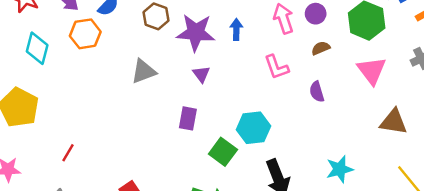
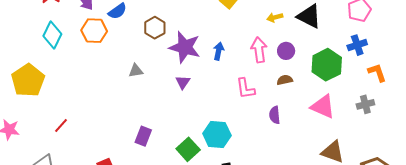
gray triangle: (143, 71) -> (136, 71), size x0.7
pink triangle: (372, 71) -> (323, 106), turned -40
purple rectangle: (188, 118) -> (143, 136), moved

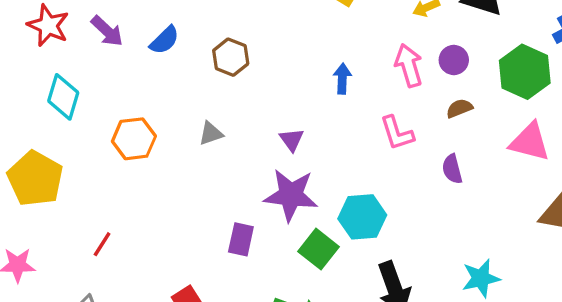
orange hexagon: (94, 31) -> (134, 139), moved
purple star: (185, 47) -> (291, 195), moved

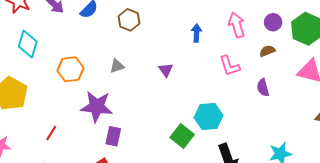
purple circle: (454, 60) -> (273, 22), moved
purple star: (291, 195) -> (97, 107), moved
purple rectangle: (241, 239) -> (113, 136), moved

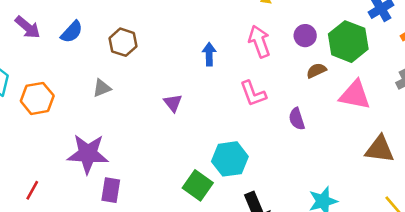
brown semicircle: (267, 51) -> (316, 71), moved
gray triangle: (117, 66) -> (102, 88), moved
orange hexagon: (71, 69) -> (37, 98), moved

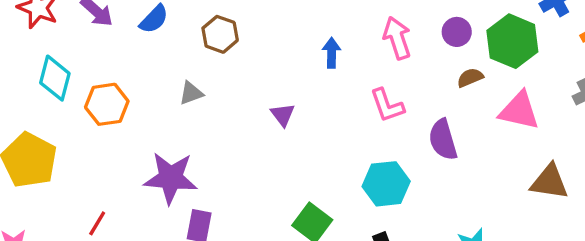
purple semicircle: (297, 119) -> (443, 140), size x1.4
cyan hexagon: (230, 159) -> (386, 184), moved

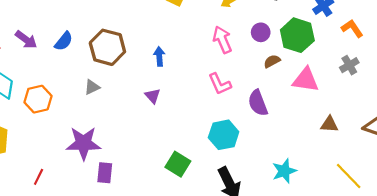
brown hexagon: (220, 34) -> (107, 47), size x1.5
blue arrow: (332, 53) -> (159, 56), moved
brown triangle: (549, 182) -> (329, 124), size x0.7

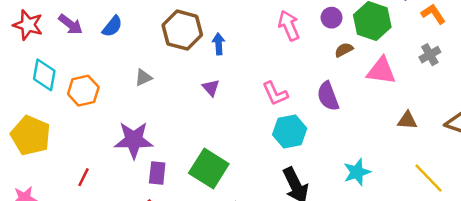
brown hexagon: (107, 47) -> (182, 30), moved
pink L-shape: (220, 84) -> (275, 94), moved
green square: (178, 164) -> (209, 168), moved, size x1.4

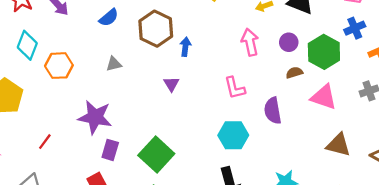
blue semicircle: (112, 26) -> (109, 18), moved
pink L-shape: (275, 94) -> (235, 88), moved
brown triangle: (407, 120) -> (338, 145), size x1.4

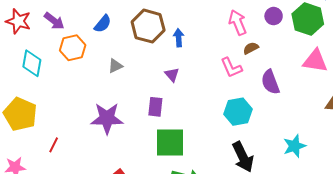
orange hexagon: (59, 66) -> (73, 48), moved
brown semicircle: (294, 73) -> (251, 48), moved
red line: (45, 142) -> (54, 145), moved
purple rectangle: (110, 150) -> (155, 107), moved
green square: (156, 155) -> (170, 142), turned -32

